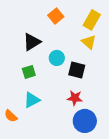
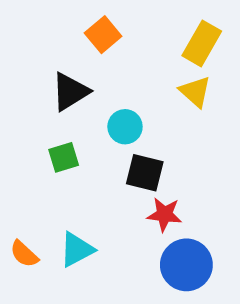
orange square: (56, 16) -> (103, 35), moved
black square: (77, 70) -> (145, 173), moved
cyan triangle: (32, 100) -> (77, 250), moved

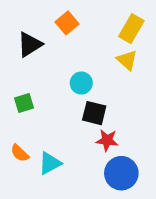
black triangle: (70, 92) -> (30, 44), moved
green square: (64, 157) -> (24, 103), moved
orange semicircle: (24, 254) -> (20, 153), moved

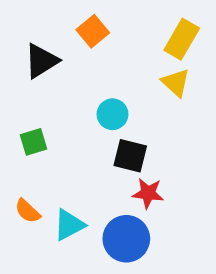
blue circle: (121, 173) -> (126, 239), moved

